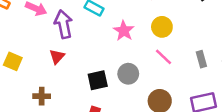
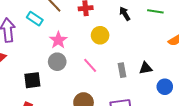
yellow circle: (162, 27) -> (100, 35), moved
gray circle: (128, 74) -> (57, 62), moved

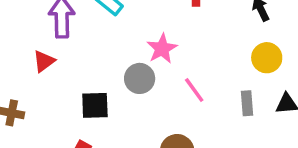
yellow circle: (100, 35) -> (267, 58), moved
pink star: (58, 40) -> (162, 49), moved

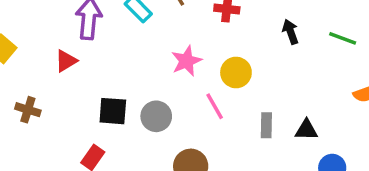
yellow circle: (267, 58) -> (236, 72), moved
gray circle: (140, 78) -> (156, 116), moved

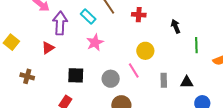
green line: (343, 38) -> (196, 45), moved, turned 70
pink star: (186, 61) -> (95, 42), moved
gray circle: (156, 116) -> (111, 79), moved

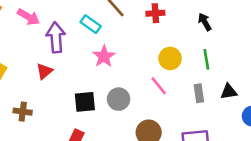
green line: (196, 45) -> (206, 59), moved
gray circle: (111, 79) -> (119, 99), moved

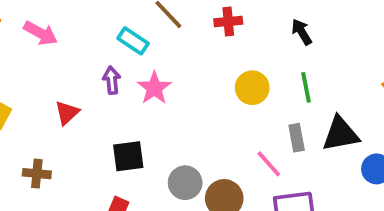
purple arrow: (56, 37) -> (112, 80), moved, size x0.6
pink line: (159, 86) -> (269, 164), moved
black triangle: (229, 92) -> (341, 134), size x1.5
gray circle: (119, 99) -> (185, 183), moved

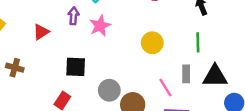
yellow circle: (252, 88) -> (152, 43), moved

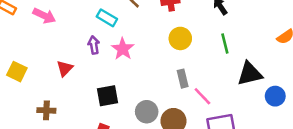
yellow circle: (152, 43) -> (180, 38), moved
gray rectangle: (186, 74) -> (183, 79), moved

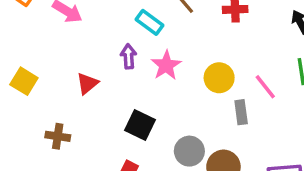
yellow circle: (180, 38) -> (219, 78), moved
black square: (107, 96) -> (140, 125), turned 30
pink line: (202, 96) -> (265, 87), moved

